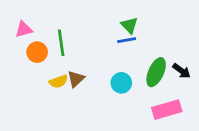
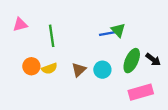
green triangle: (129, 25) -> (118, 30), moved
orange circle: (37, 52) -> (31, 66), moved
brown triangle: (76, 79) -> (79, 70), moved

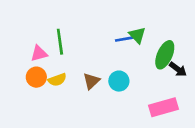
pink triangle: (20, 25) -> (39, 53), moved
green ellipse: (132, 61) -> (165, 55), moved

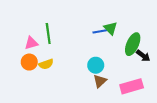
brown triangle: (91, 81) -> (100, 81), moved

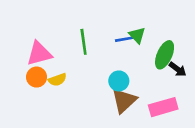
green line: (48, 34) -> (84, 42), moved
pink triangle: (31, 43) -> (39, 54), size x1.5
brown triangle: (100, 81) -> (124, 101), size x1.5

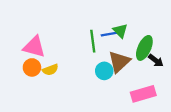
green line: (84, 42) -> (93, 41), moved
pink triangle: (39, 54) -> (34, 47), turned 30
brown triangle: (124, 101) -> (119, 62), moved

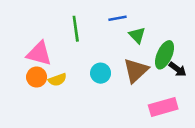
blue line: (109, 34) -> (118, 18), moved
green line: (93, 41) -> (76, 29), moved
cyan circle: (104, 71) -> (101, 73), moved

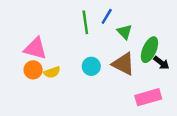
blue line: (118, 18) -> (107, 16), turned -49
green line: (76, 29) -> (85, 22), moved
brown triangle: (136, 71) -> (123, 64), turned -50

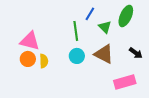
green line: (85, 22) -> (76, 31), moved
green ellipse: (149, 50) -> (126, 16), moved
yellow semicircle: (52, 72) -> (44, 61), turned -72

